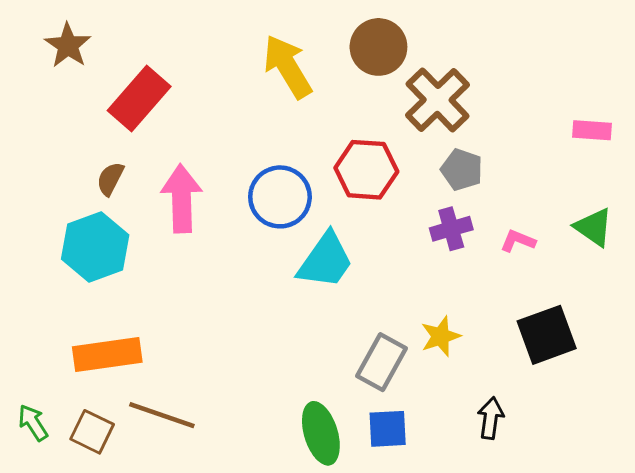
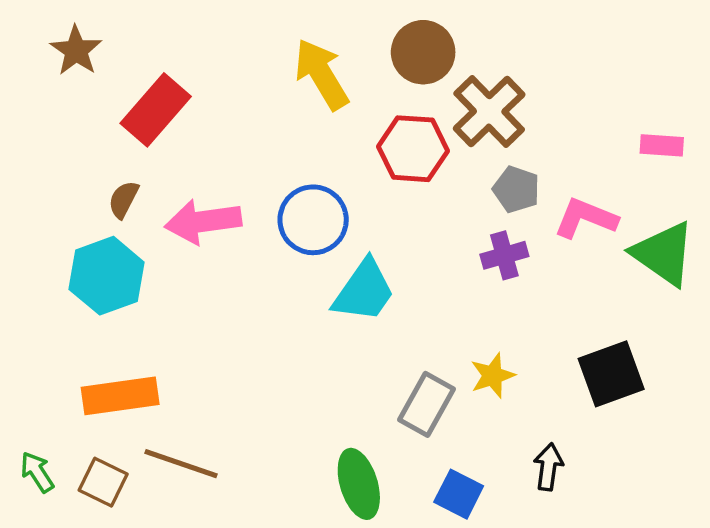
red hexagon: (366, 170) -> (413, 149), moved
pink arrow: (182, 198) -> (203, 222), turned -96
green triangle: (594, 227) -> (663, 254), size x1.5
pink L-shape: (518, 241) -> (586, 218), moved, size x1.6
blue square: (388, 429) -> (459, 494), moved, turned 30

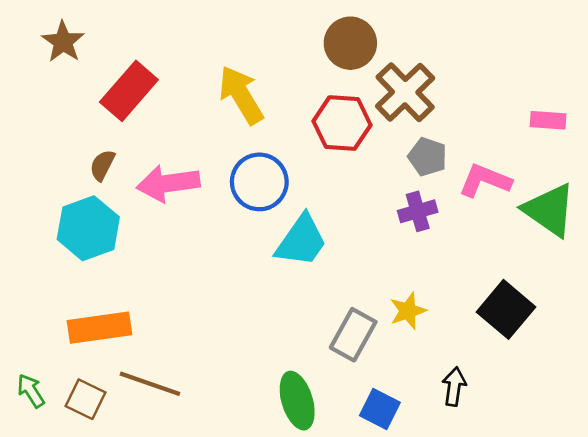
yellow arrow: (322, 74) -> (241, 95), moved
black square: (611, 374) -> (506, 309), turned -30

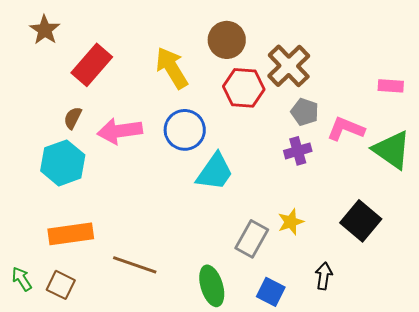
brown circle: (350, 43) -> (227, 40), moved
brown line: (150, 384) -> (135, 265), moved

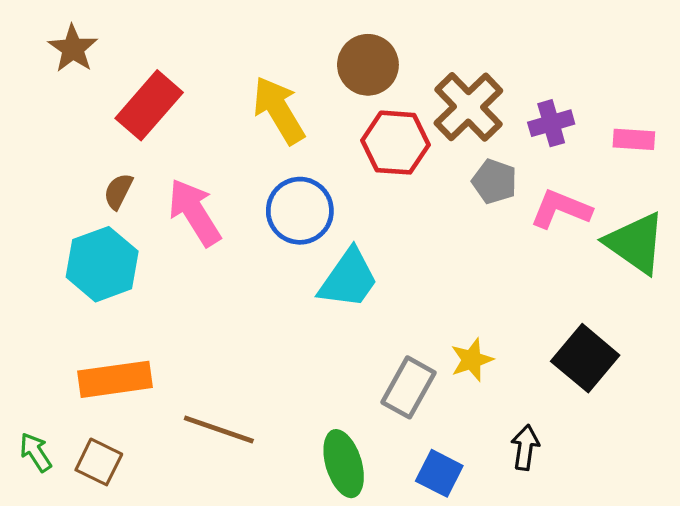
pink arrow: (120, 131) -> (194, 212), turned 66
purple cross: (298, 151) -> (551, 123), moved

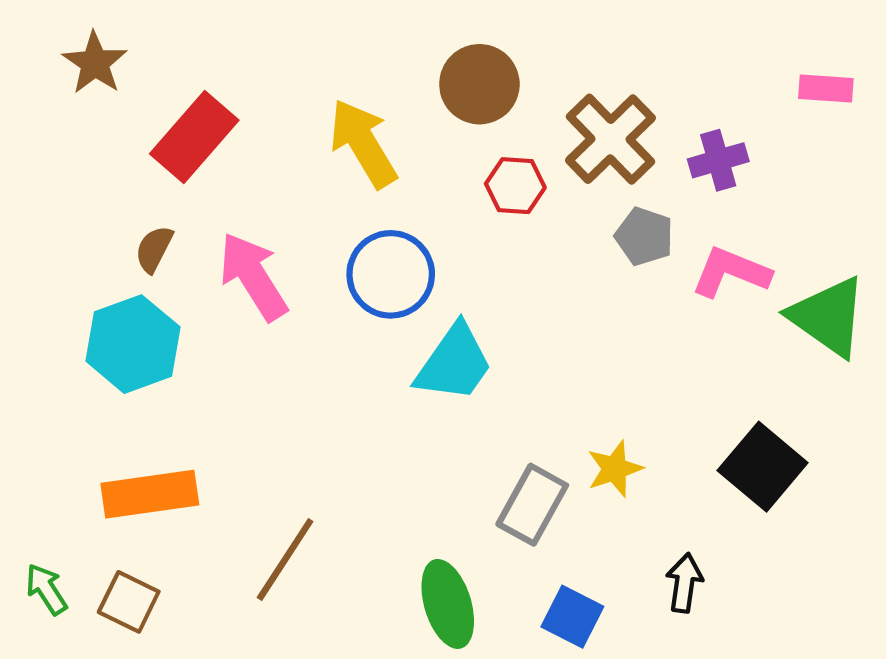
pink rectangle: (634, 139) -> (826, 88), moved
red hexagon: (396, 143) -> (515, 186), size x0.7
brown line: (219, 430) -> (285, 560), turned -76

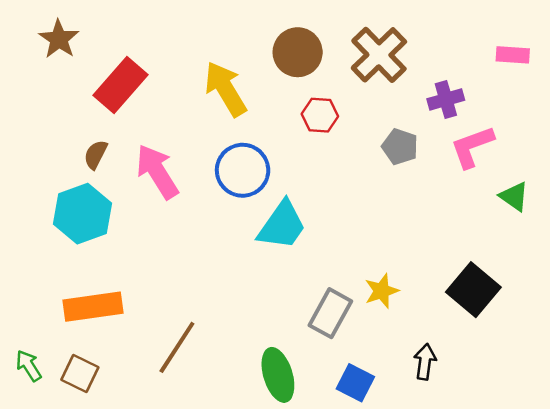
brown cross: (610, 139) -> (379, 55), moved
pink L-shape: (731, 272) -> (472, 147), moved, turned -42
green triangle: (828, 317) -> (514, 196), size x0.6

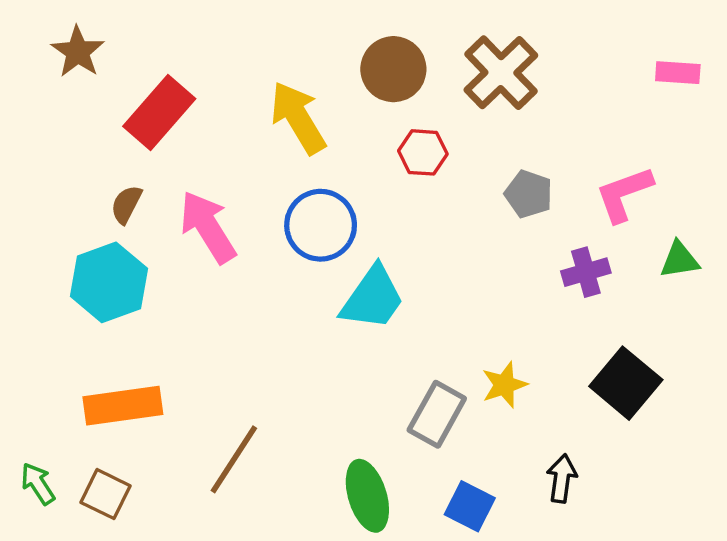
purple cross: (446, 99) -> (586, 272), moved
green triangle: (514, 196) -> (680, 260), turned -44

